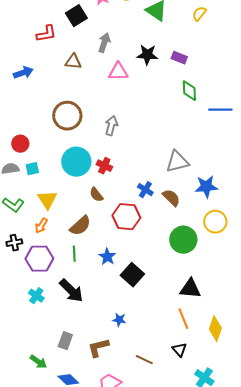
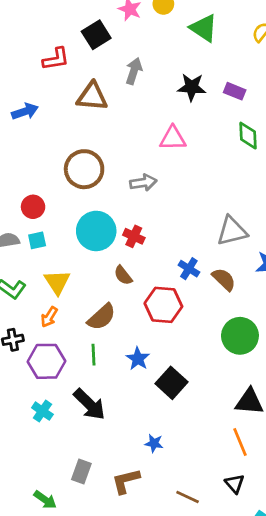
brown triangle: (73, 62) -> (92, 97), size x1.4
pink triangle: (118, 72) -> (173, 138), moved
gray arrow: (111, 126) -> (143, 183), turned 66
red circle: (20, 144) -> (33, 207), moved

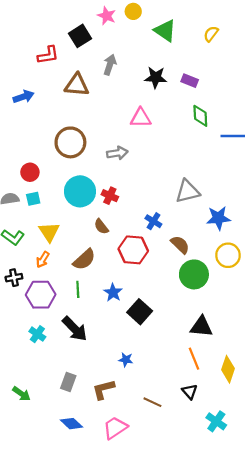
brown semicircle: (224, 279) -> (180, 245), moved
green arrow: (45, 500) -> (21, 394), moved

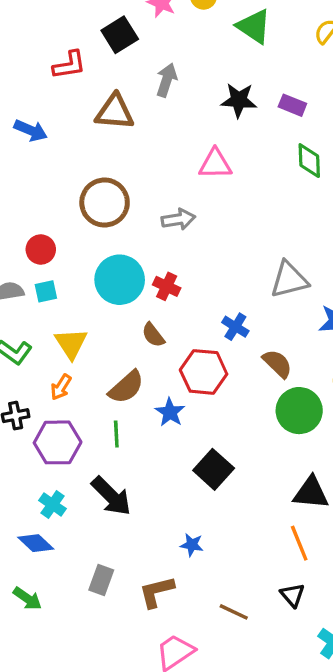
blue arrow: (24, 97) -> (31, 130), turned 42
blue star: (113, 293) -> (170, 412), moved
blue diamond: (71, 424) -> (36, 543), moved

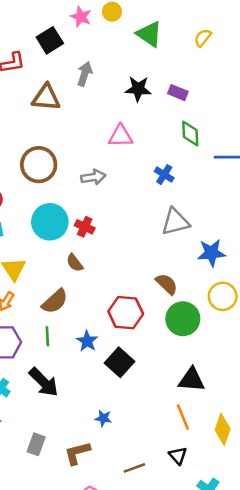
blue cross: (235, 327) -> (164, 175), moved
red hexagon: (204, 372) -> (126, 313), moved
blue star: (170, 412) -> (87, 341), moved
brown line: (234, 612) -> (134, 468), turned -45

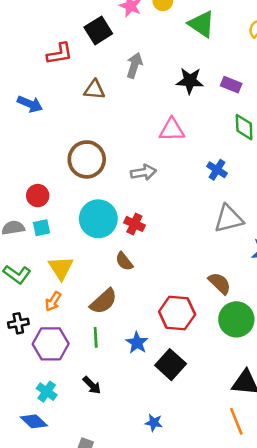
brown triangle: (46, 97) -> (94, 90), size x0.7
black arrow: (44, 382) -> (92, 385), size x0.6

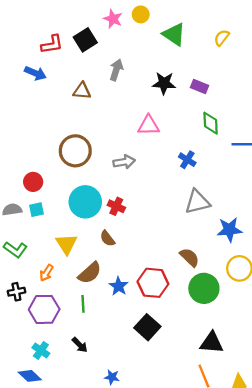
red L-shape: (60, 54) -> (52, 44), moved
blue arrow: (30, 104) -> (35, 73), moved
yellow triangle: (61, 268) -> (66, 244), moved
blue star: (137, 343) -> (119, 286), moved
blue star: (154, 423) -> (112, 377), moved

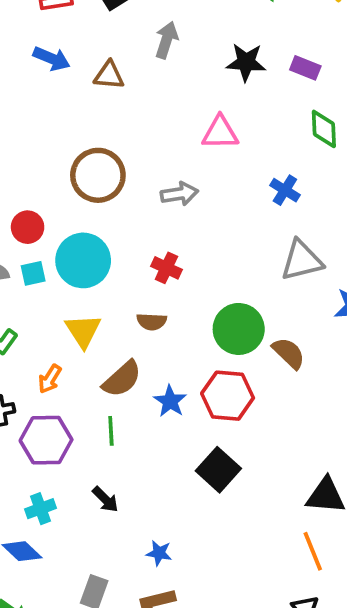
blue arrow: (35, 73) -> (52, 59), moved
cyan circle: (85, 202) -> (83, 260), moved
brown semicircle: (107, 238) -> (152, 322), turned -49
green circle: (204, 288) -> (239, 329), moved
cyan cross: (41, 350) -> (41, 509), turned 35

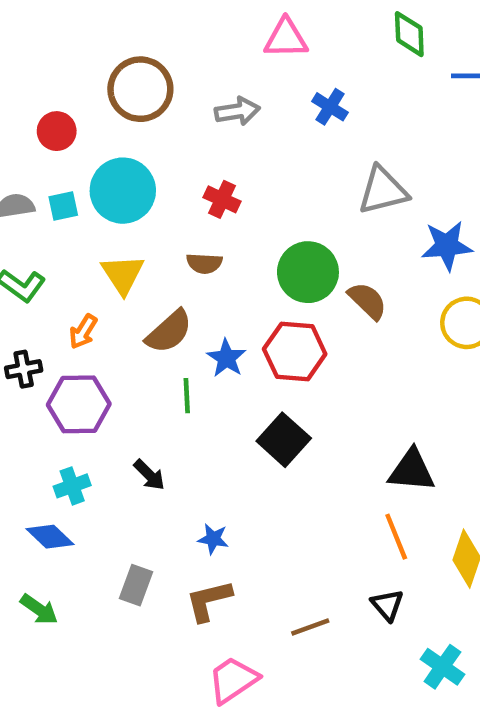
blue cross: (285, 190) -> (330, 107), moved
red circle: (28, 227) -> (57, 131), moved
green line: (111, 431) -> (187, 396), moved

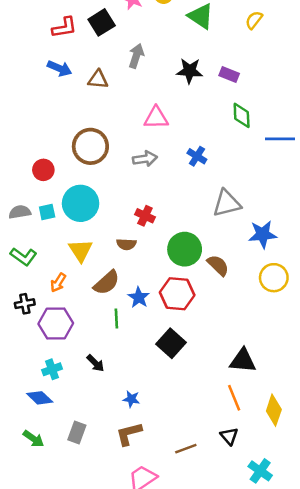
pink triangle: (286, 38) -> (156, 118), moved
red cross: (222, 199) -> (145, 216), moved
gray rectangle: (136, 585) -> (77, 433), moved

